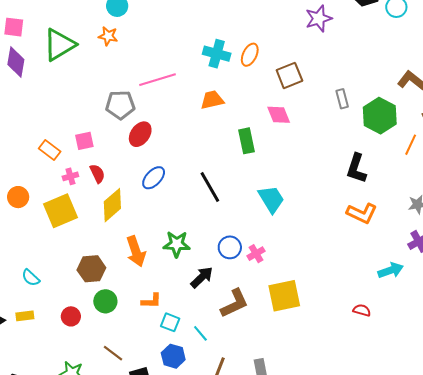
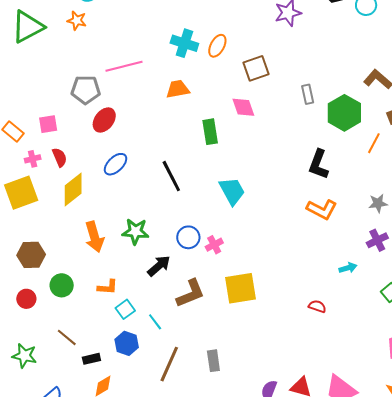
brown hexagon: (91, 269) -> (31, 255), moved
cyan arrow: (391, 270) -> (348, 268), size x0.7
cyan square: (170, 322) -> (125, 309), turned 30

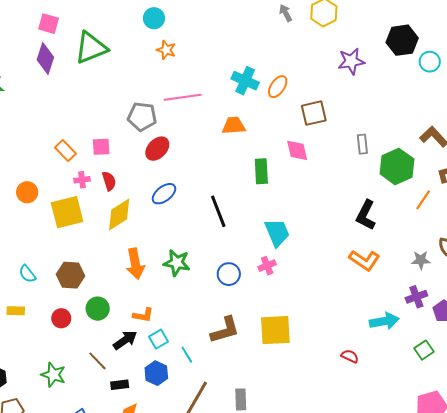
orange star: (77, 21) -> (166, 50), moved
pink cross: (214, 245) -> (267, 266), moved
black arrow: (159, 266) -> (125, 340), moved
cyan arrow: (348, 268) -> (384, 321), size x1.6

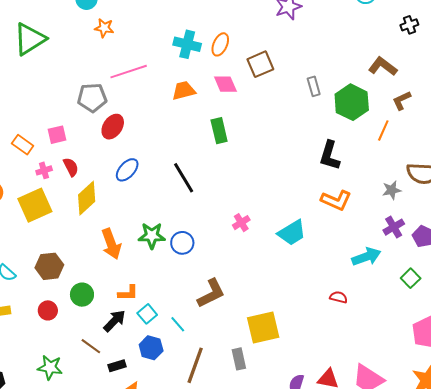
pink diamond: (297, 150) -> (225, 84), moved
cyan trapezoid: (277, 233) -> (292, 233), moved, turned 92
blue circle: (229, 274) -> (182, 243), moved
yellow square: (275, 330) -> (263, 327), moved

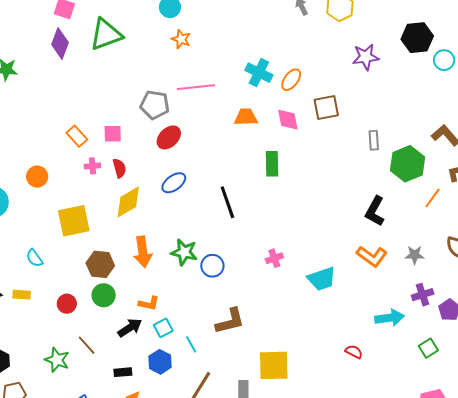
gray star: (392, 190) -> (415, 255), moved
yellow square: (35, 205) -> (74, 221), moved
brown hexagon: (49, 266) -> (100, 264), moved
brown line: (91, 346) -> (87, 345), moved

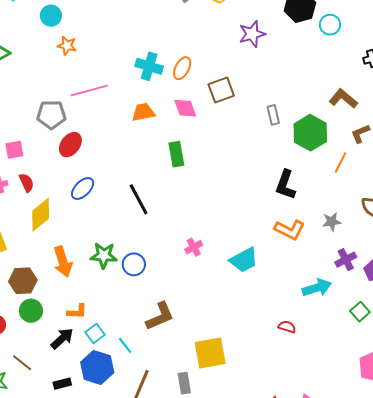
blue hexagon: (160, 362) -> (97, 367), size x1.4

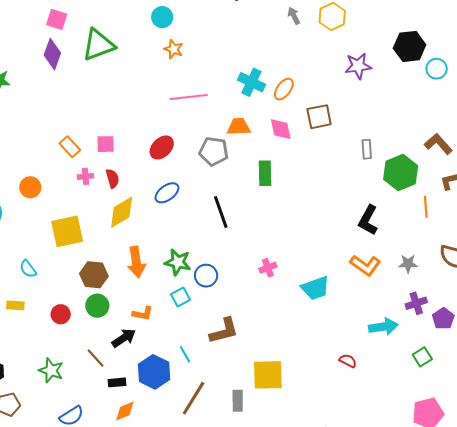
gray pentagon: (51, 115) -> (214, 151), moved
orange line: (340, 163) -> (426, 207), turned -40
cyan square: (95, 333) -> (181, 297), moved
brown line: (22, 363) -> (95, 358), moved

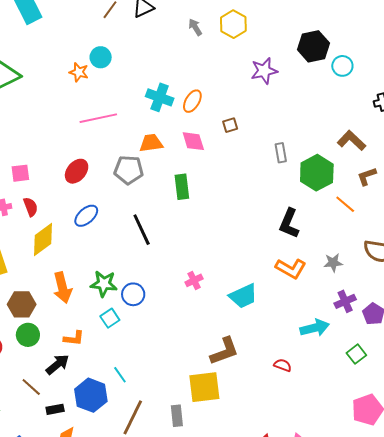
cyan circle: (162, 17) -> (101, 57), moved
brown square: (319, 117) -> (230, 125), size x0.6
orange line: (426, 207) -> (345, 204), turned -40
brown L-shape: (224, 331) -> (224, 351), moved

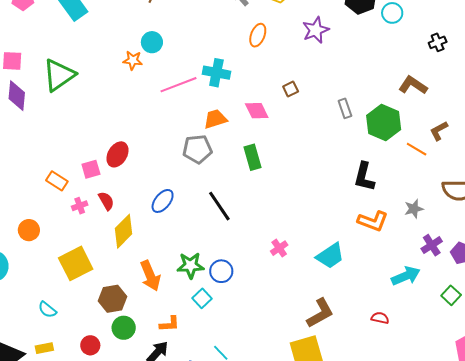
orange ellipse: (192, 101) -> (258, 35), moved
pink line: (98, 118) -> (179, 85), moved
red ellipse: (77, 171) -> (117, 154), moved
brown L-shape: (367, 176) -> (439, 131), moved

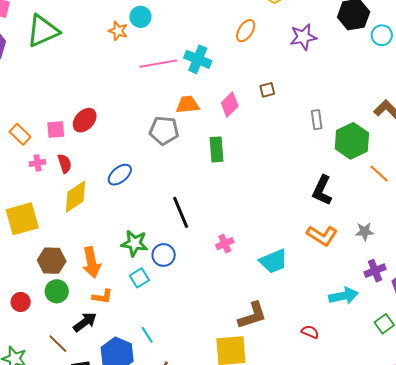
pink diamond: (257, 111) -> (230, 104), turned 60
black line: (219, 206) -> (181, 212), moved
orange arrow: (150, 276) -> (92, 262), moved

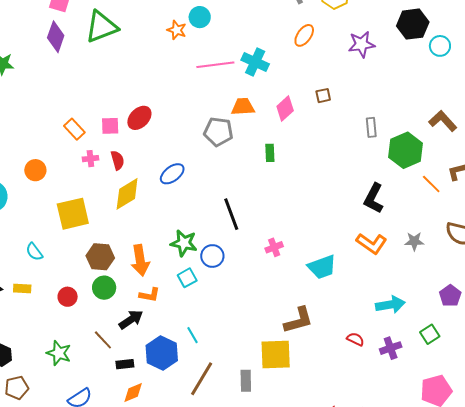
green rectangle: (217, 149) -> (270, 153), size x0.7
purple cross: (375, 271) -> (391, 348), moved

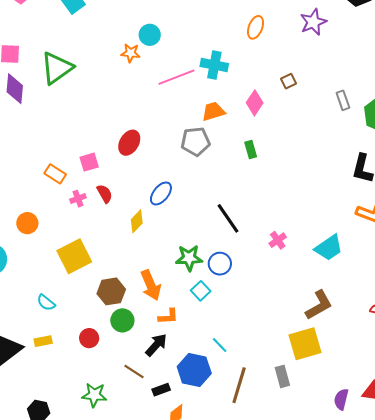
red ellipse: (139, 118) -> (129, 143), moved
yellow diamond: (127, 194) -> (137, 221), moved, size x0.7

